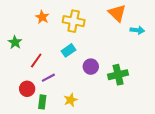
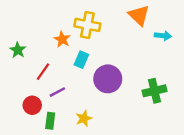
orange star: (42, 17) -> (62, 39), moved
cyan rectangle: (69, 50) -> (81, 60), turned -32
purple circle: (91, 67) -> (108, 79), size x1.5
green cross: (118, 75) -> (155, 91), moved

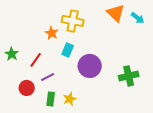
cyan arrow: (163, 36) -> (138, 18), moved, turned 32
green star: (18, 50) -> (12, 54), moved
green rectangle: (50, 121) -> (51, 99), moved

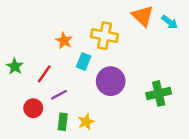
yellow cross: (73, 21) -> (105, 36), moved

